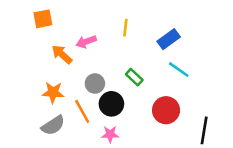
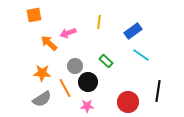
red circle: (166, 110) -> (128, 102), moved
black line: (204, 130) -> (158, 91), moved

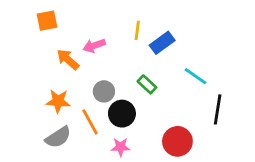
blue rectangle: (133, 31) -> (162, 43), moved
black line: (158, 91) -> (218, 109), moved

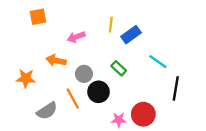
orange arrow: (68, 59) -> (56, 60), moved, turned -30
orange star: (58, 101) -> (26, 78), moved
pink star: (121, 147) -> (119, 120), moved

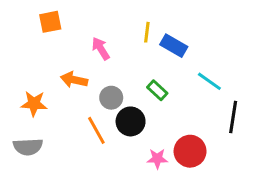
blue rectangle: (131, 35) -> (174, 46), turned 66
pink arrow: (76, 37) -> (101, 49), turned 78
gray semicircle: (47, 111) -> (28, 147), moved, turned 30

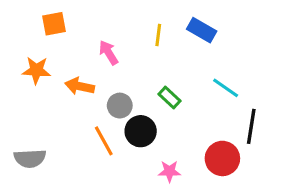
blue rectangle: (174, 46) -> (202, 30), moved
orange star: (34, 104) -> (36, 70), moved
red circle: (190, 151) -> (222, 158), moved

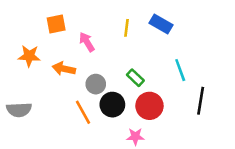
orange square: (54, 24) -> (56, 24), moved
cyan line: (226, 88) -> (180, 70), turned 35
gray semicircle: (30, 158) -> (19, 110), moved
red circle: (222, 158) -> (149, 106), moved

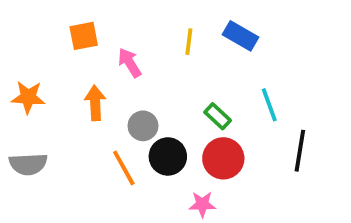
orange star: (29, 56) -> (28, 97), moved
orange arrow: (64, 69) -> (95, 103), turned 75
green rectangle: (135, 78) -> (218, 116), moved

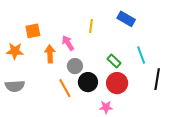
orange square: (84, 36) -> (33, 31), moved
yellow line: (189, 42) -> (91, 26), moved
pink arrow: (130, 63) -> (68, 43), moved

